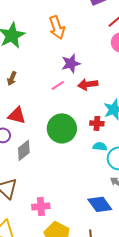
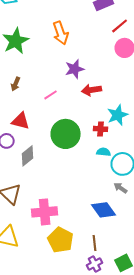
pink line: (58, 85) -> (51, 95), moved
pink cross: (41, 206) -> (45, 212), size x1.4

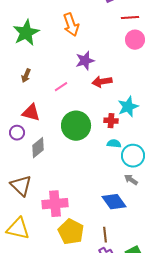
red line: (120, 26) -> (130, 18), turned 36

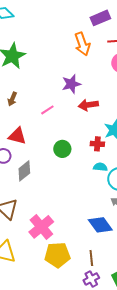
orange arrow: (71, 25) -> (82, 44), moved
green circle: (76, 126) -> (62, 149), size x0.6
pink cross: (55, 204) -> (41, 227), turned -35
yellow pentagon: (71, 232) -> (57, 255), turned -30

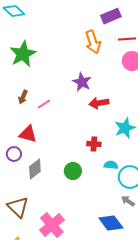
purple star: (71, 84) -> (82, 82), turned -30
pink line: (47, 110) -> (44, 104), moved
red cross: (97, 144) -> (94, 144), moved
green circle: (62, 149) -> (73, 171), moved

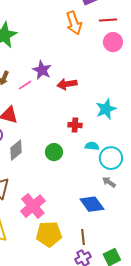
purple star: (82, 82) -> (42, 70), moved
red arrow: (99, 103) -> (67, 84), moved

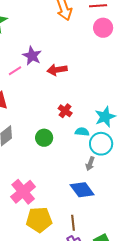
cyan star: (106, 109) -> (105, 117), moved
red cross: (75, 125) -> (65, 111), turned 32
gray arrow: (109, 182) -> (90, 164), moved, turned -104

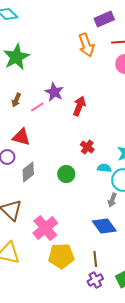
red arrow: (57, 70) -> (79, 106), turned 120

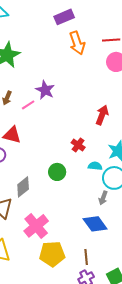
purple rectangle: (104, 19) -> (64, 17), moved
red arrow: (79, 106) -> (102, 115), moved
gray diamond: (28, 172) -> (23, 187), moved

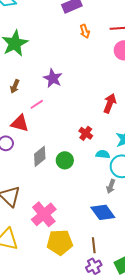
orange arrow: (77, 43) -> (85, 31), size x0.6
pink line: (28, 105) -> (37, 104), moved
gray diamond: (23, 187) -> (40, 156), moved

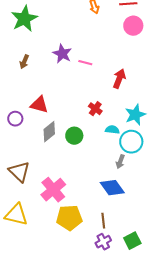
pink line: (37, 104) -> (85, 63), moved, turned 48
red triangle: (20, 123) -> (39, 105), moved

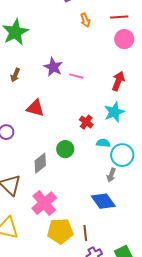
red arrow: (119, 79) -> (118, 81), moved
red triangle: (39, 105) -> (35, 108), moved
cyan star: (135, 115) -> (114, 112), moved
gray diamond: (49, 132) -> (40, 163), moved
brown line: (103, 221) -> (85, 233), moved

